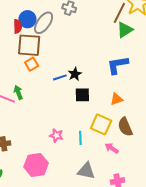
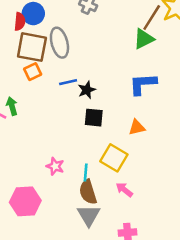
gray ellipse: (44, 23) -> (59, 43), moved, turned -55
green triangle: (125, 30) -> (144, 39), moved
blue line: (60, 77) -> (68, 82), moved
brown semicircle: (125, 127) -> (88, 192), moved
gray triangle: (86, 171) -> (89, 215), turned 42

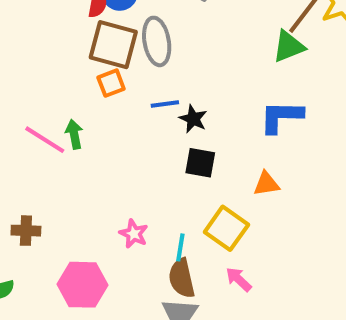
black star: (87, 90) -> (193, 119), turned -30

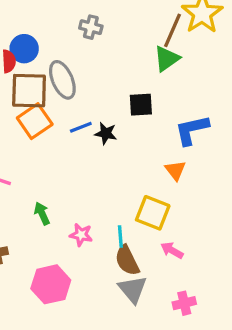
orange square: (111, 83) -> (35, 121), size x1.5
blue L-shape: (281, 117) -> (192, 130), moved
green arrow: (74, 134) -> (42, 213), moved
black square: (200, 163) -> (141, 105), moved
orange triangle: (266, 184) -> (175, 170), turned -45

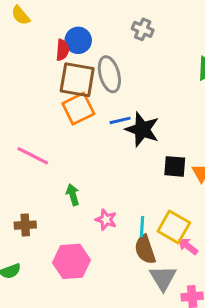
black square: (141, 105) -> (175, 166), moved
black star: (106, 133) -> (142, 129), size x1.6
yellow square: (153, 213) -> (174, 227), moved
gray triangle: (133, 289) -> (163, 278), moved

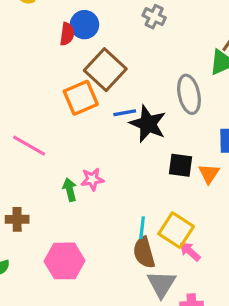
gray ellipse: (109, 74) -> (189, 94), moved
brown square: (77, 80) -> (105, 70), moved, turned 30
pink star: (106, 220) -> (92, 179), moved, turned -30

